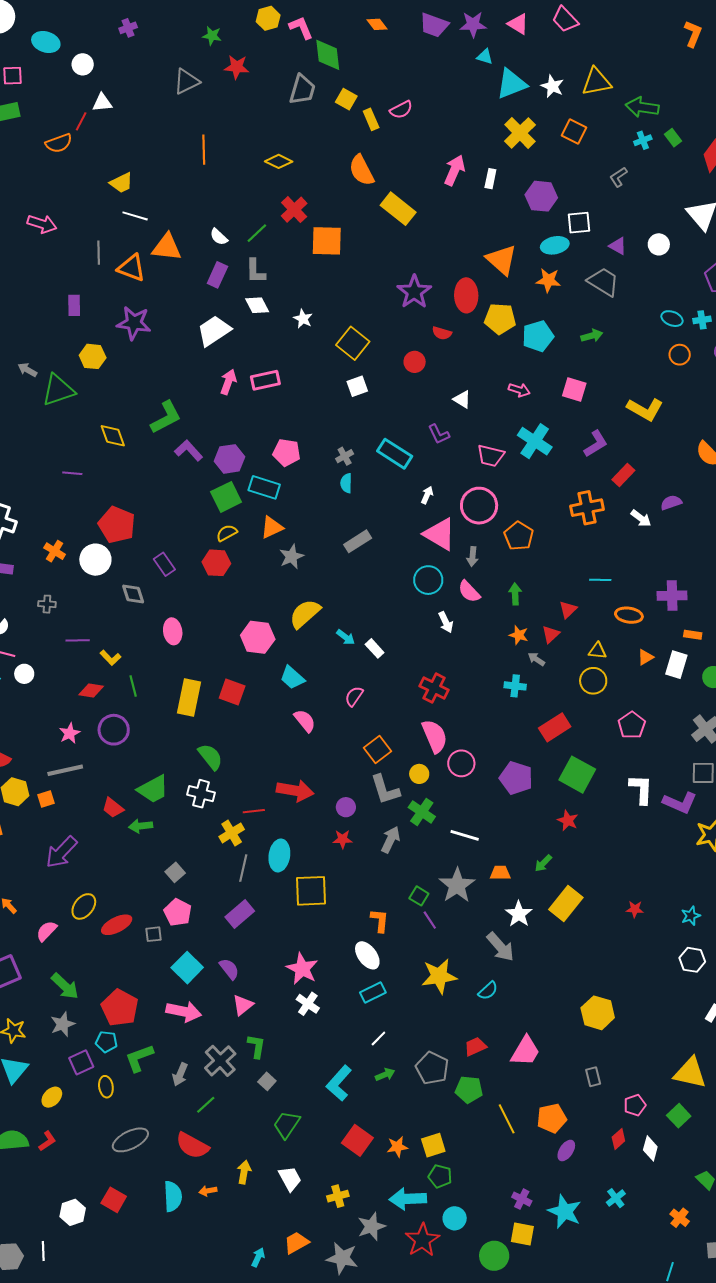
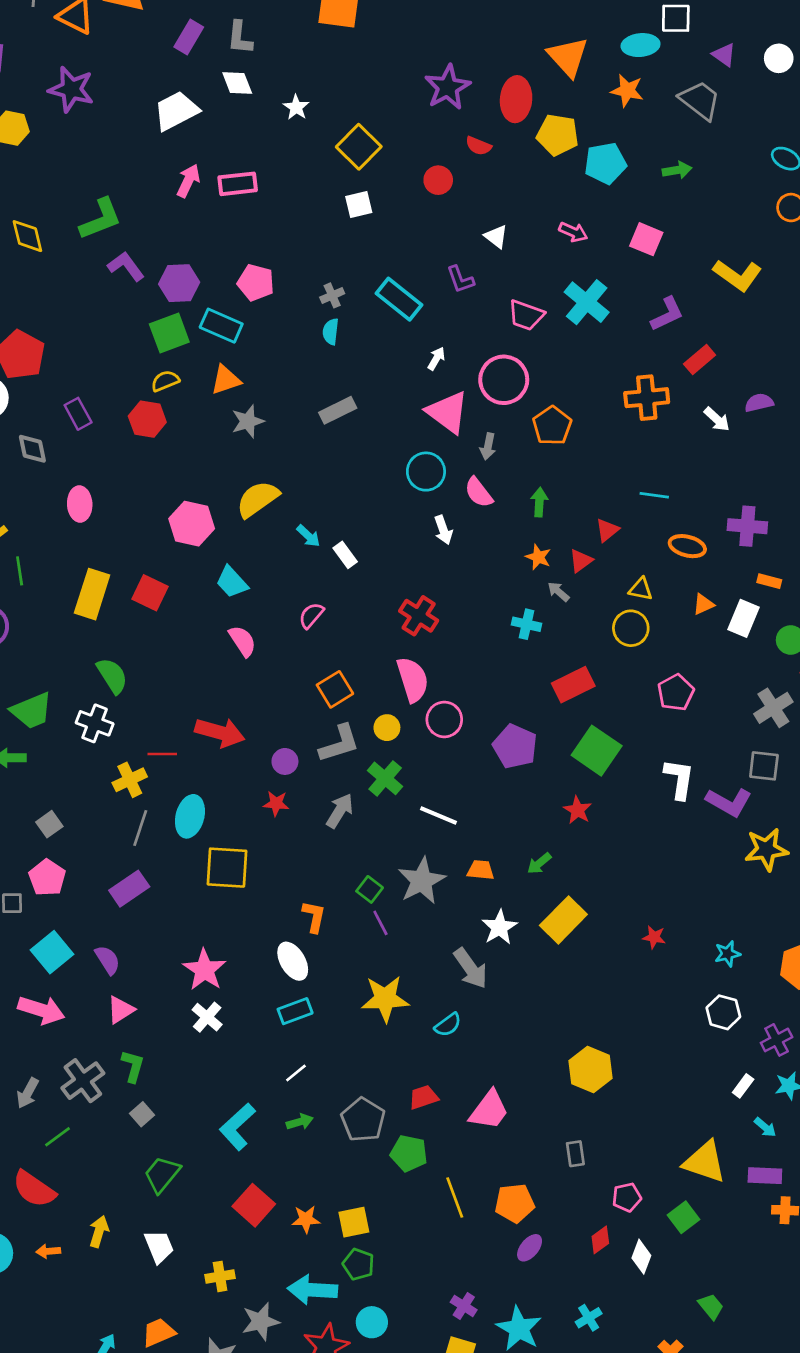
gray L-shape: (385, 790) -> (339, 744), turned -96

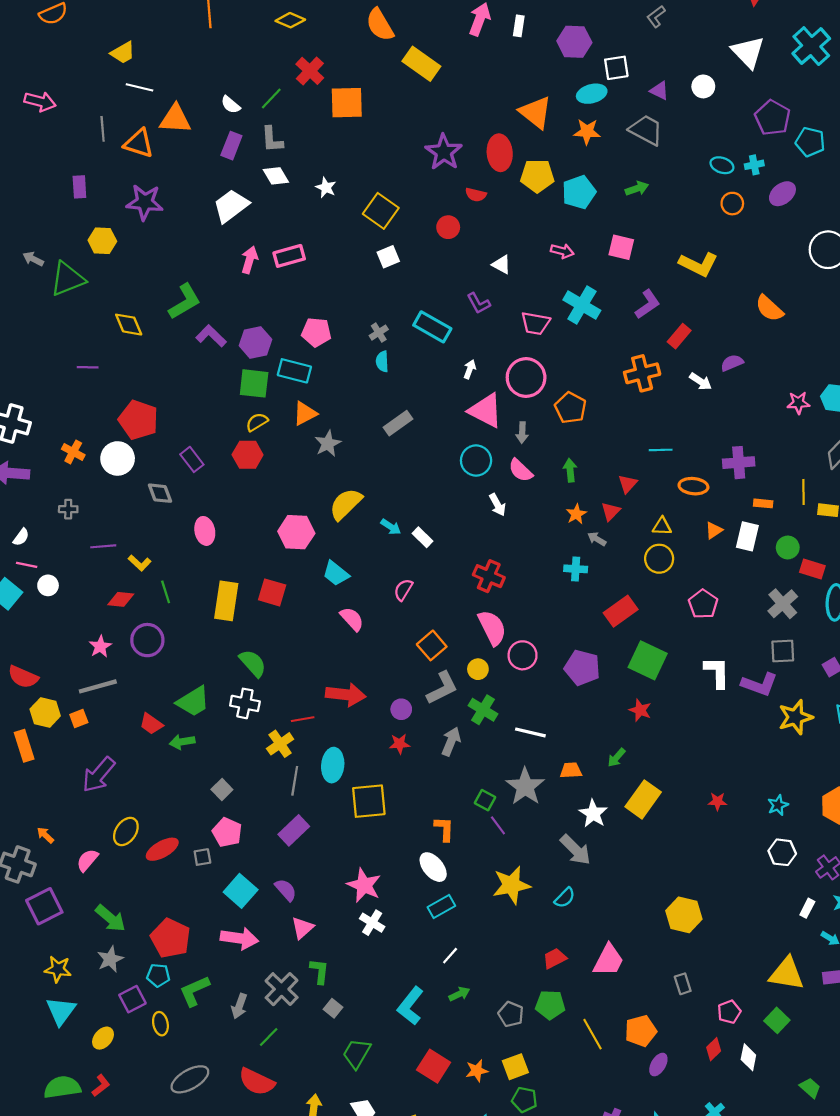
green square: (169, 333) -> (254, 383), turned 36
orange star: (538, 557) -> (576, 514), turned 30
gray pentagon: (363, 1120) -> (511, 1014), moved, size x0.7

